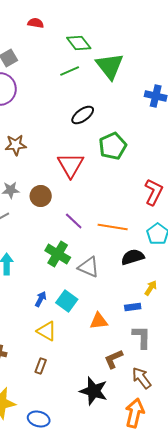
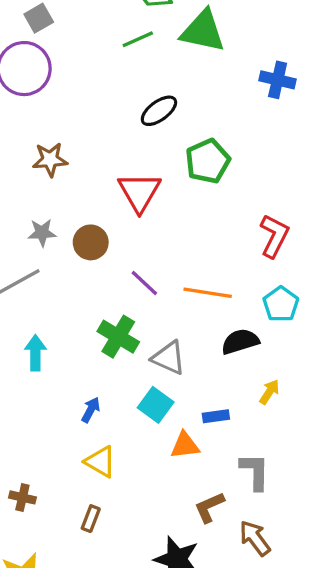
green triangle: (110, 66) -> (203, 31), turned -40
cyan square: (67, 301) -> (156, 405), moved
blue rectangle: (133, 307) -> (216, 416), moved

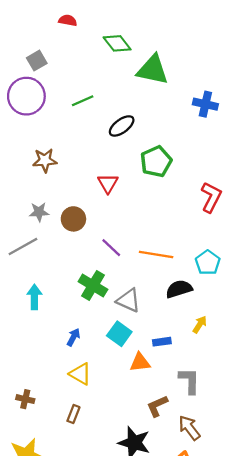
green line: (138, 39) -> (83, 101), moved
red triangle: (139, 192) -> (108, 183), size x0.7
red L-shape: (274, 236) -> (211, 197), moved

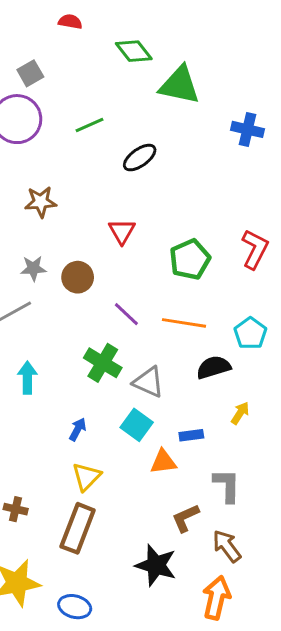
green pentagon: (156, 162) -> (190, 259), moved
yellow triangle: (80, 374) -> (86, 477), turned 45
brown rectangle: (73, 414) -> (78, 528), size x2.0

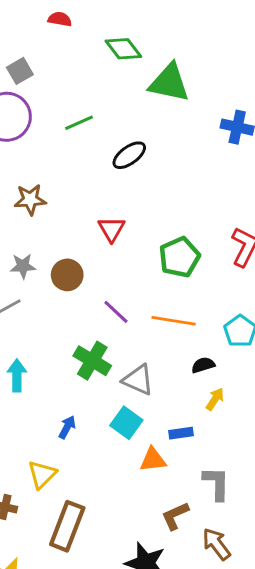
black semicircle: (214, 367) -> (203, 365), size x0.7
yellow arrow: (240, 413) -> (215, 399), moved
yellow triangle: (86, 477) -> (42, 474), moved

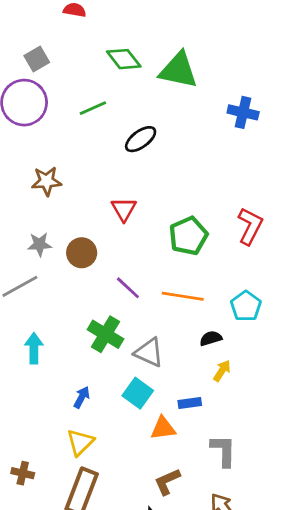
green diamond: (123, 49) -> (124, 59), moved
yellow triangle: (42, 474) -> (80, 442), moved
brown L-shape: (175, 516) -> (167, 482), moved

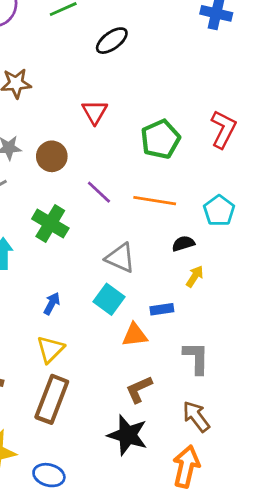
green cross: (106, 334) -> (50, 224), moved

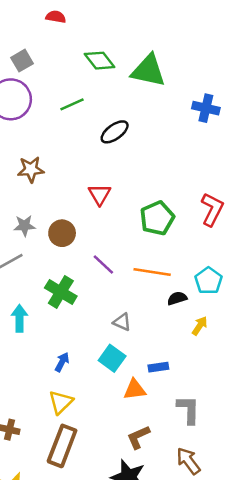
black semicircle: (183, 244) -> (177, 298), moved
gray triangle: (120, 258) -> (122, 322), size x0.7
yellow arrow: (195, 276) -> (200, 326), moved

